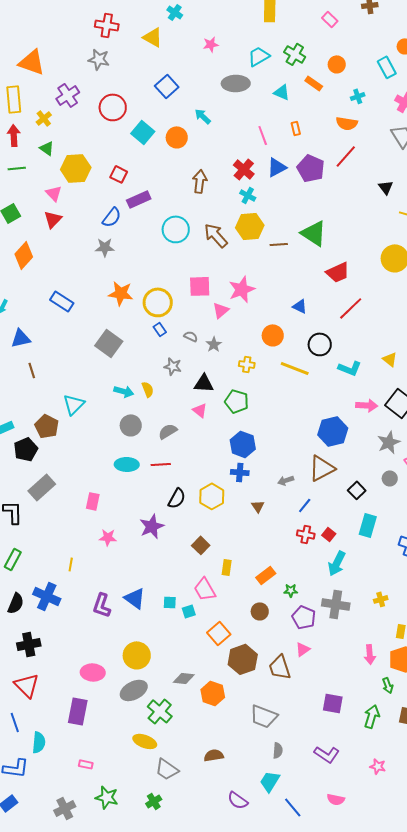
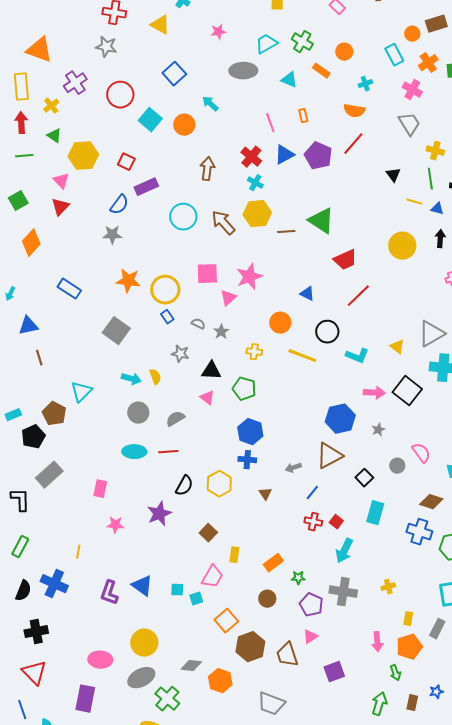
gray star: (389, 442) -> (378, 430), moved, size x0.6
pink trapezoid: (205, 589) -> (212, 577), turned -120
purple square: (333, 703) -> (334, 672), moved, turned -30

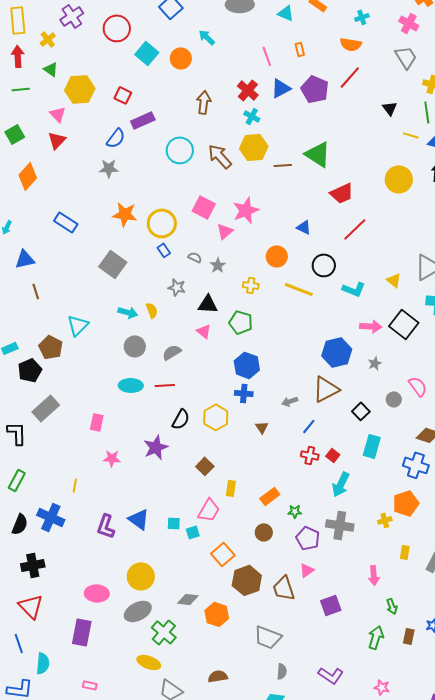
pink square: (207, 274) -> (204, 207), turned 30
orange pentagon: (409, 647) -> (406, 503), moved

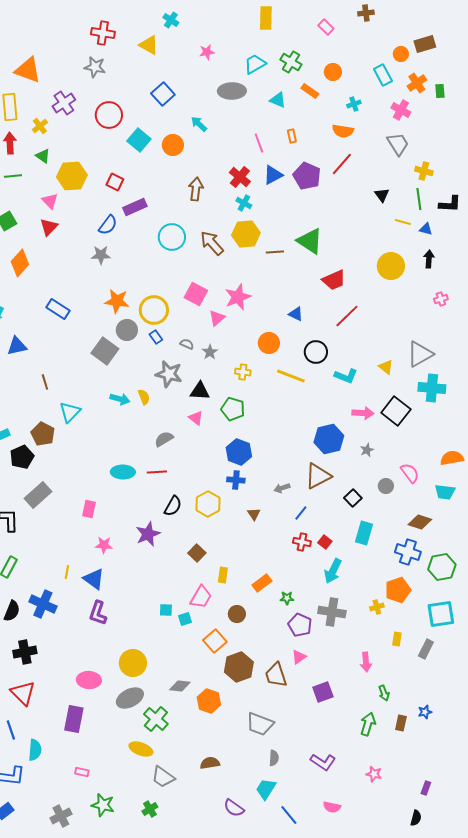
gray star: (177, 287) -> (169, 374), size x1.5
brown line: (36, 291) -> (45, 382), moved
gray circle: (135, 346) -> (127, 330), moved
blue triangle: (139, 519) -> (94, 579), moved
brown circle: (264, 532) -> (237, 614), moved

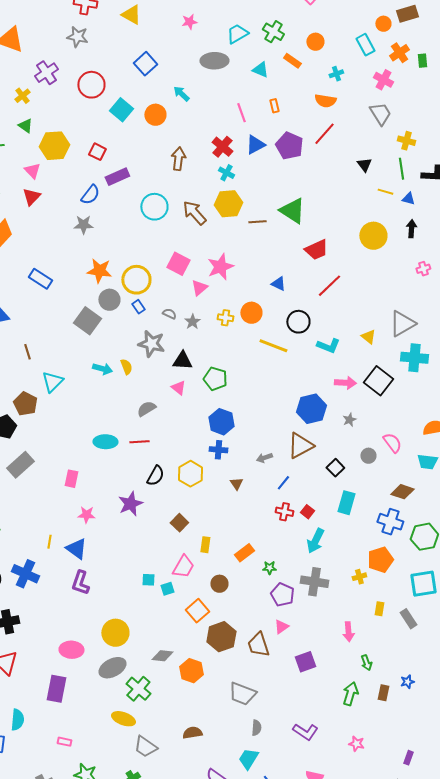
yellow cross: (243, 372) -> (225, 318), moved
gray rectangle: (426, 649) -> (408, 619), turned -60

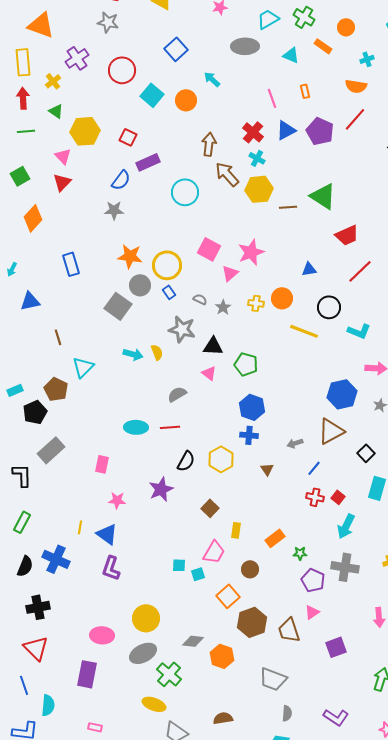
brown arrow: (194, 213) -> (227, 174), moved
blue rectangle: (40, 279) -> (71, 264), turned 40
blue triangle: (278, 284) -> (309, 269), turned -35

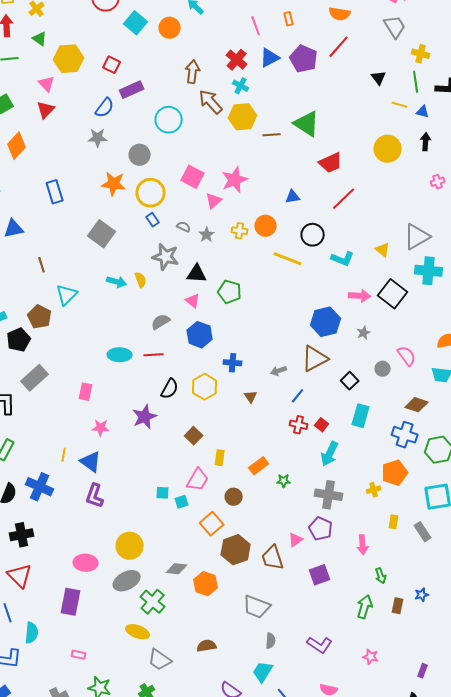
gray circle: (140, 285) -> (140, 155), moved
blue hexagon: (252, 407) -> (200, 335), moved
purple pentagon: (313, 580) -> (321, 529), moved

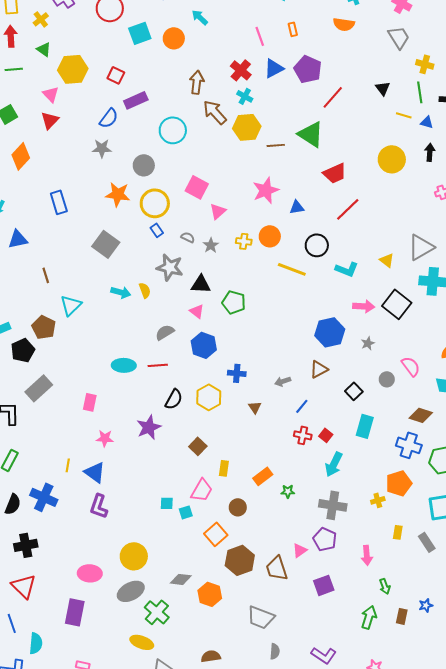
cyan square: (136, 23) -> (140, 33), turned 30
red line: (339, 47) -> (333, 97), moved
pink star: (235, 180) -> (266, 190), moved
brown triangle: (315, 359) -> (319, 369), size x0.7

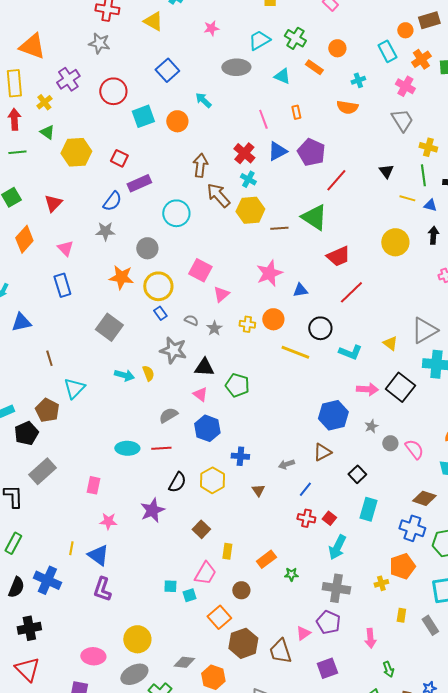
pink triangle: (51, 94) -> (65, 248), moved
gray circle: (387, 379) -> (390, 443), moved

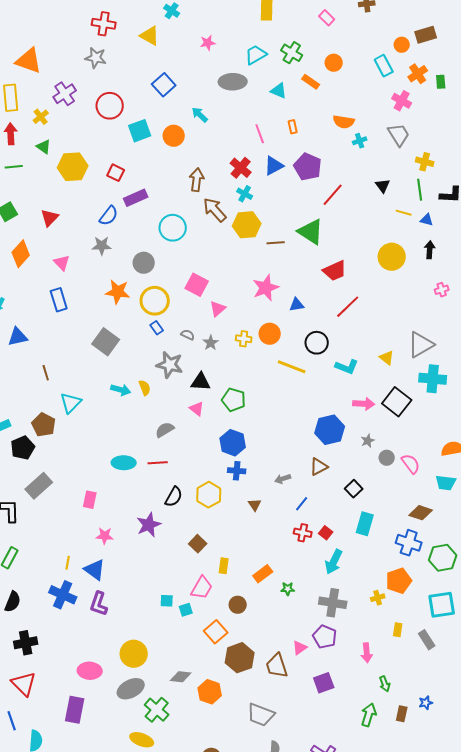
cyan cross: (358, 80) -> (360, 141), moved
blue hexagon: (207, 428) -> (233, 443), moved
blue cross: (47, 580) -> (63, 595), moved

